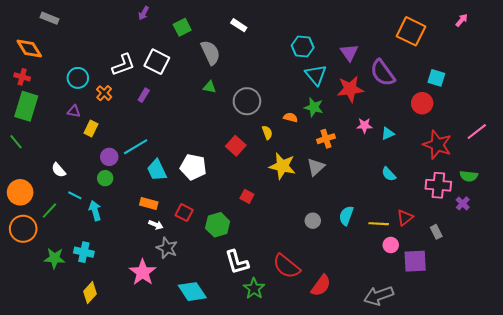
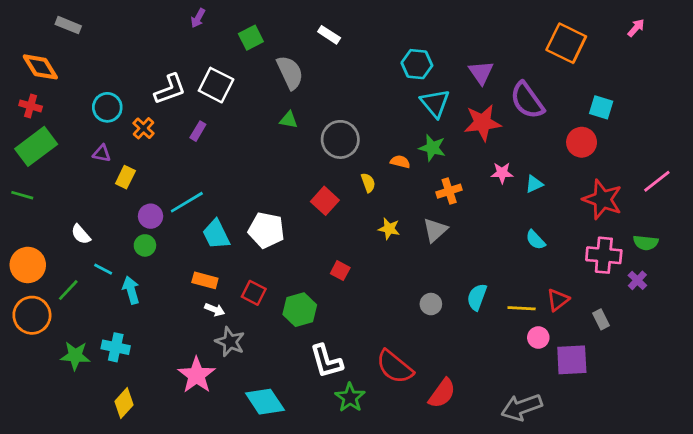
green rectangle: (26, 106) -> (36, 146), turned 36
green line: (16, 142) -> (22, 195), turned -35
yellow star: (282, 166) -> (389, 229), size x0.6

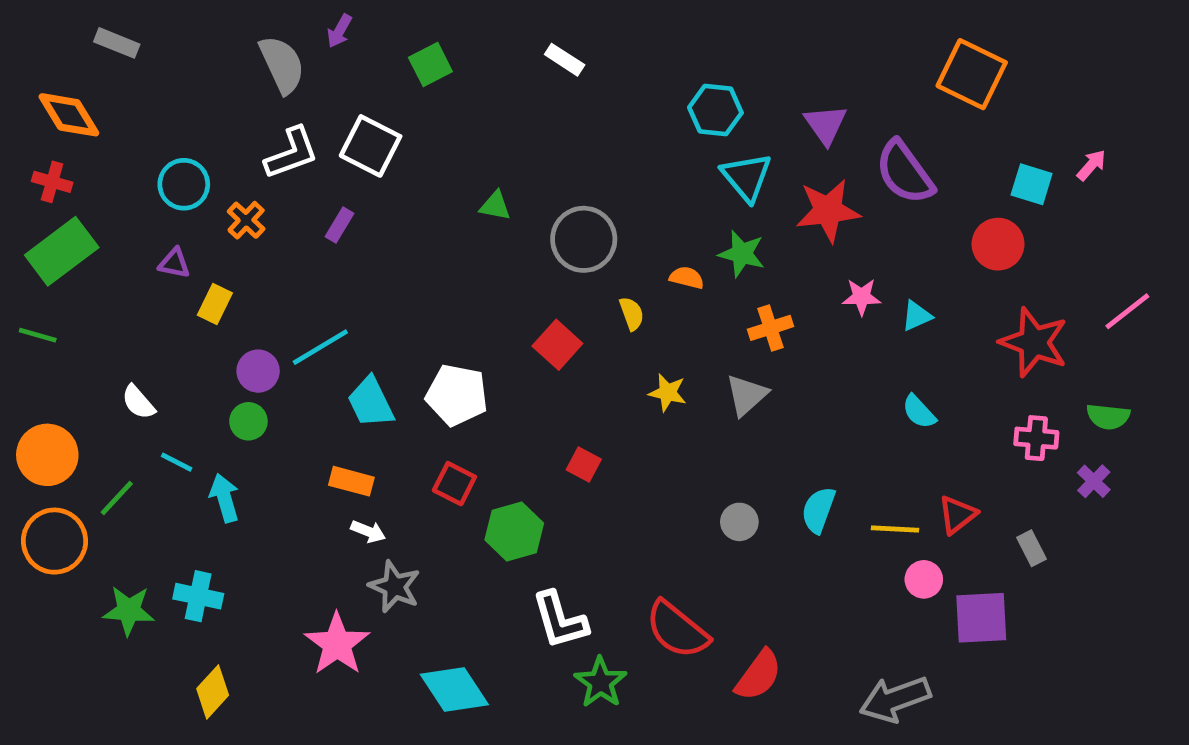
pink arrow: (636, 28) -> (1091, 165), moved
gray semicircle: (290, 72) -> (282, 65), moved
pink cross: (604, 255) -> (1036, 438), size x0.7
red square: (254, 293) -> (454, 484), moved

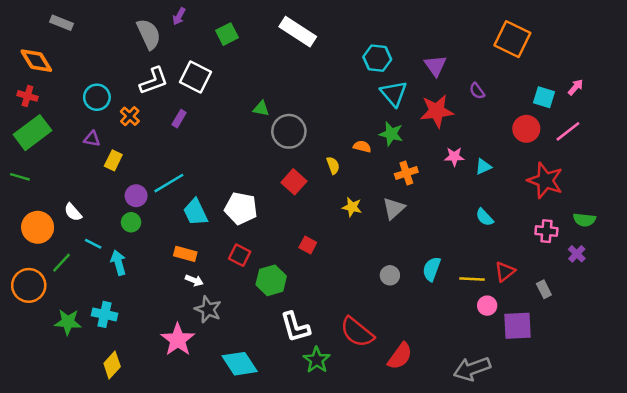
white rectangle: (565, 60) -> (298, 32), size x1.8
purple semicircle: (905, 172) -> (477, 91), size x0.5
gray circle: (584, 239) -> (289, 131), moved
pink line: (1127, 311) -> (568, 131), moved
orange circle: (47, 455) -> (38, 227), moved

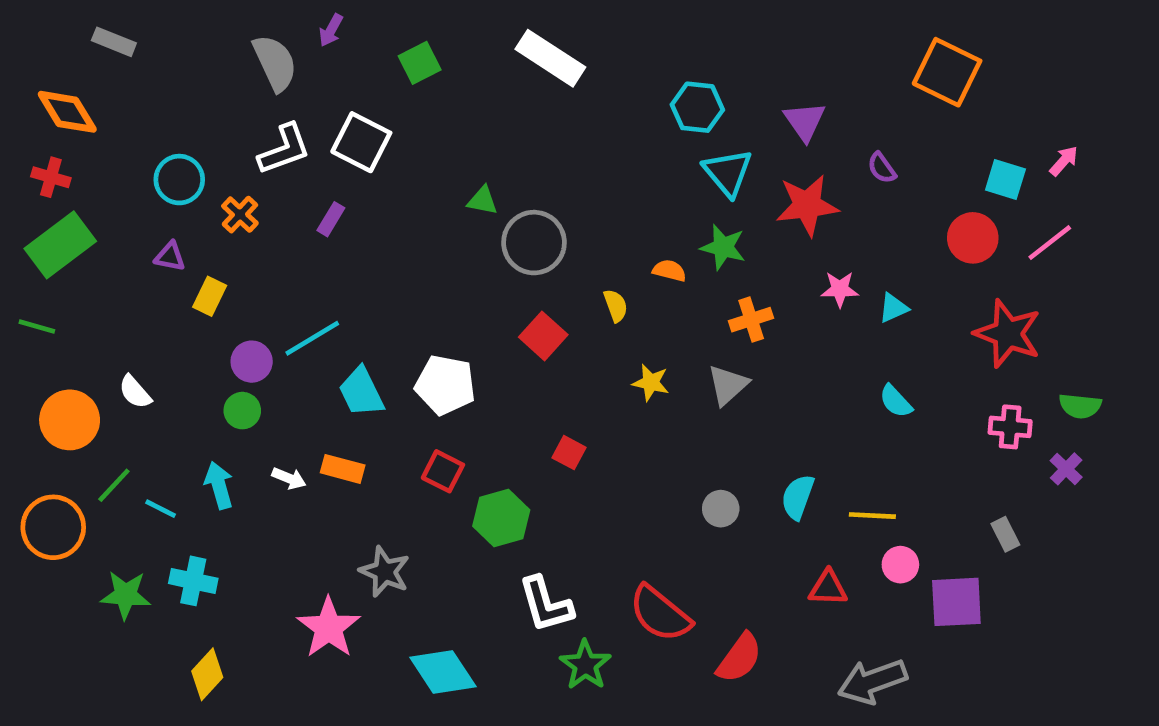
cyan line: (93, 244) -> (161, 509), moved
red triangle: (505, 271) -> (828, 588), moved, turned 40
white arrow: (194, 280) -> (289, 478), moved

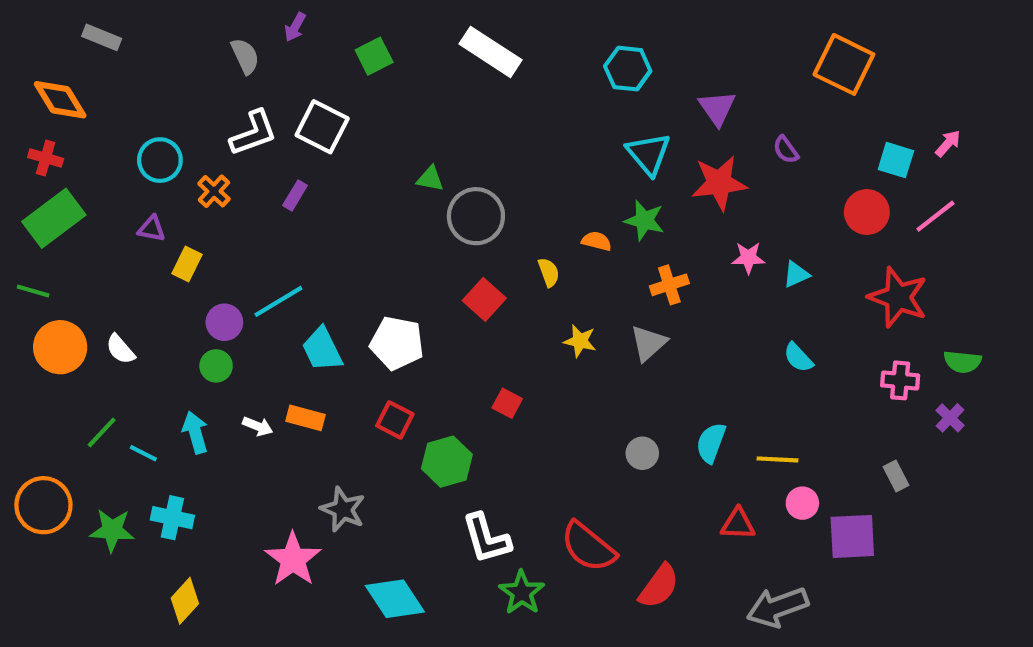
gray semicircle: (275, 63) -> (245, 56), size x0.7
cyan hexagon: (697, 107) -> (628, 69), moved
orange circle: (70, 420) -> (60, 347), moved
orange circle: (53, 527) -> (43, 505), moved

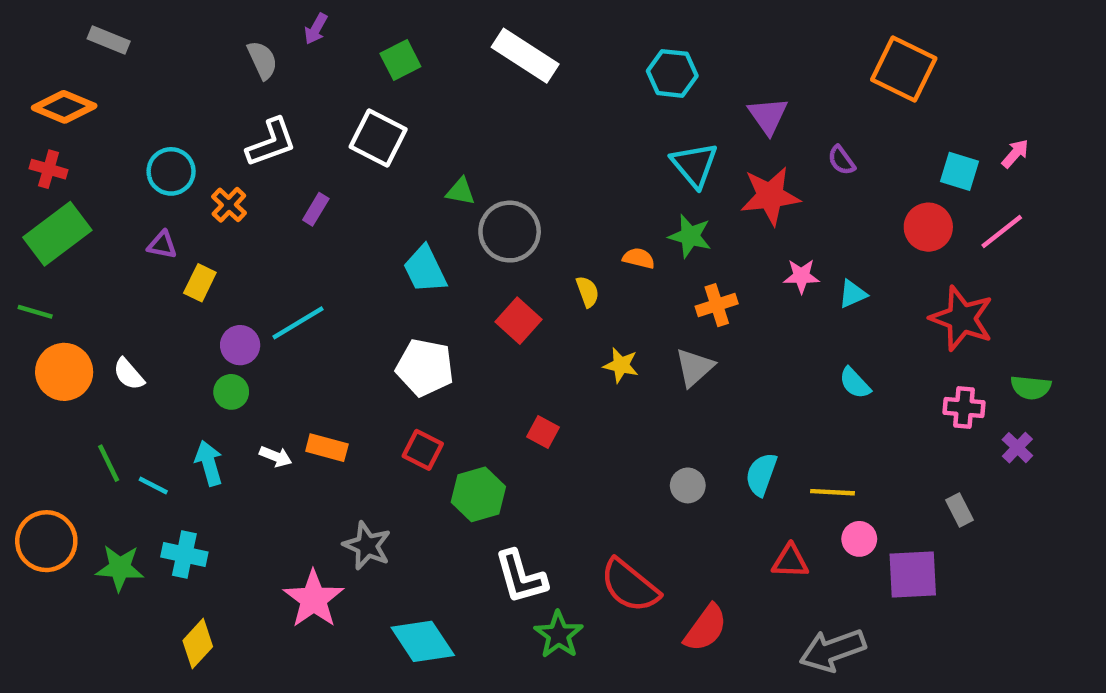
orange diamond: (60, 100) -> (64, 107), turned -36
white square: (322, 127) -> (378, 138), moved
cyan trapezoid: (322, 349) -> (425, 269), moved
green line: (102, 432) -> (109, 463), turned -69

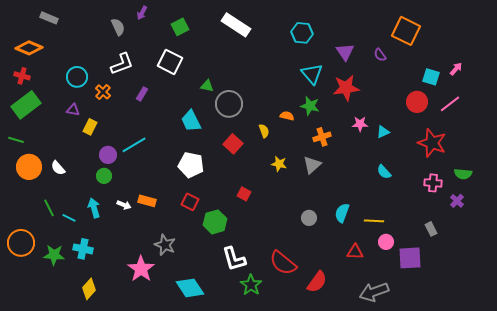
purple semicircle: (841, 160) -> (380, 55), moved

